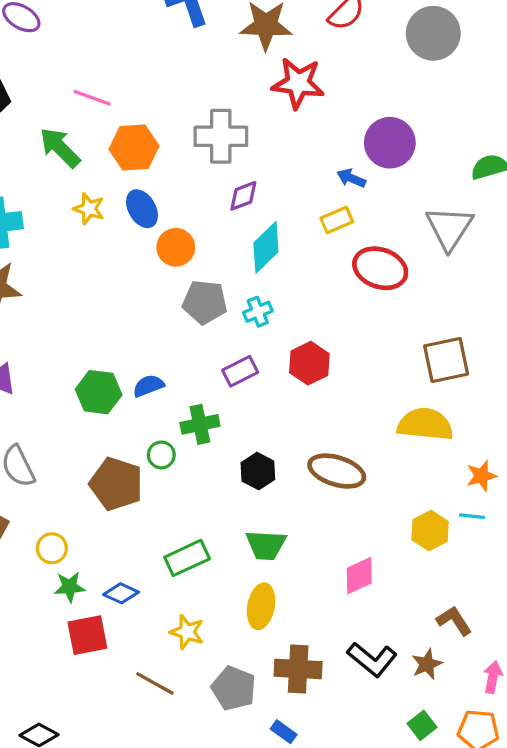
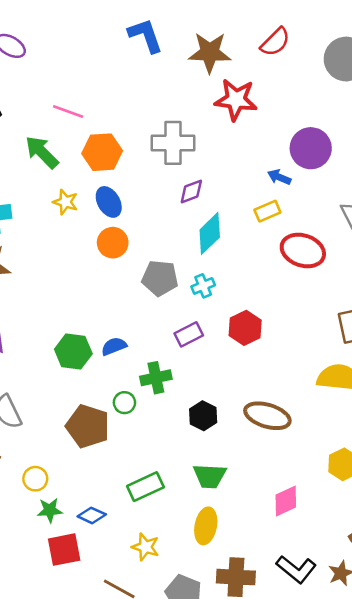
orange circle: (176, 247) -> (113, 243), moved

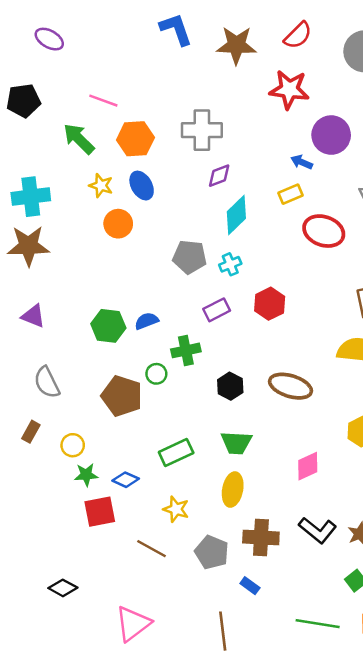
red star: (236, 100) -> (289, 90), moved
orange circle: (113, 243) -> (118, 224), moved

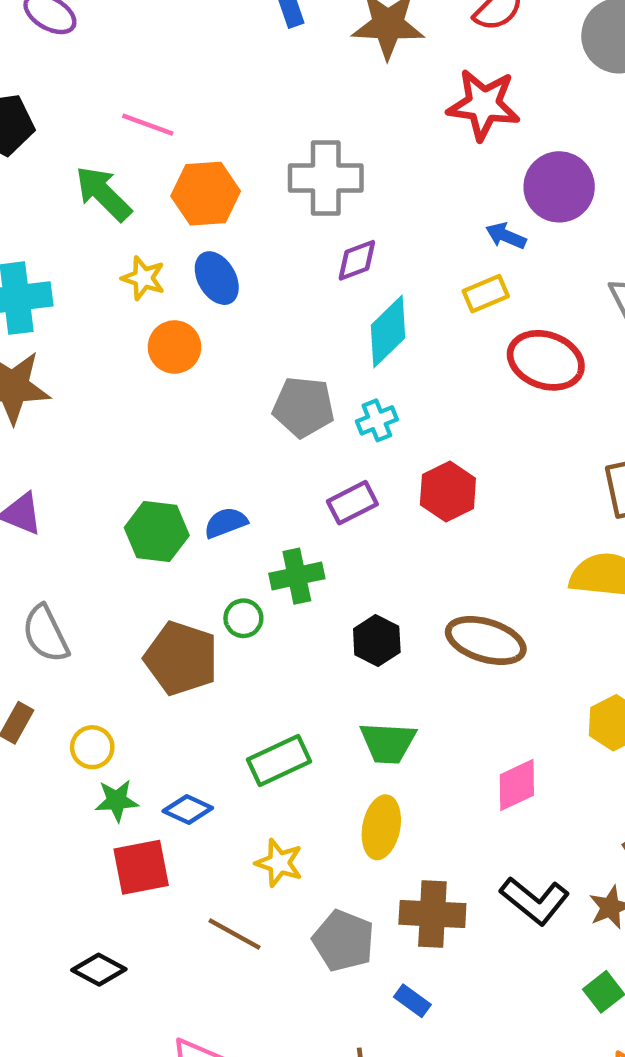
black diamond: (63, 588) -> (99, 970), moved

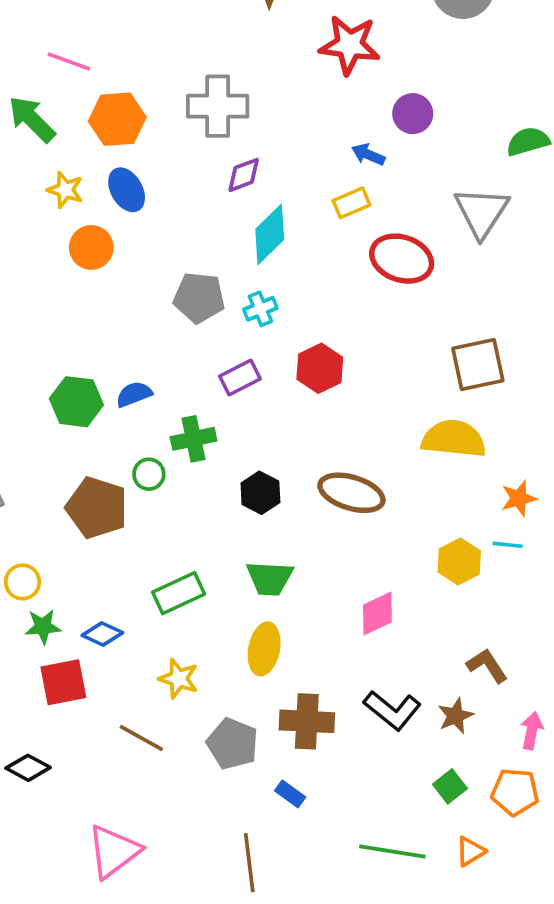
purple circle: (559, 187) -> (413, 114), size x0.7

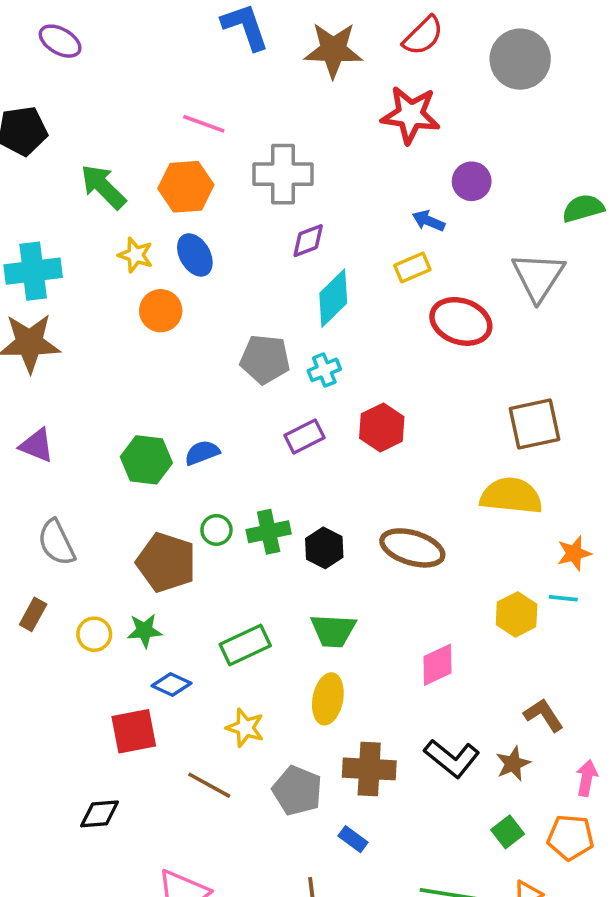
pink line: (69, 62) -> (204, 124), moved
green cross: (193, 439) -> (269, 532), moved
green star: (43, 627) -> (145, 631), moved
black diamond: (28, 768) -> (100, 814), turned -33

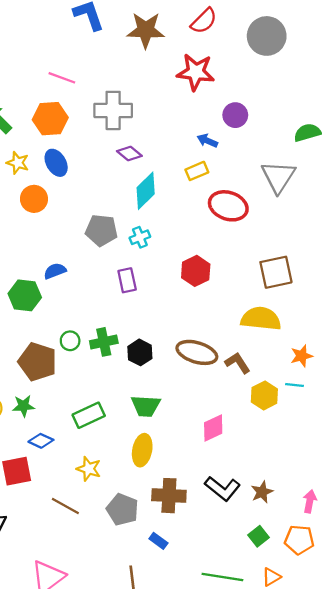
purple diamond: (308, 241) -> (129, 153), turned 60
red hexagon: (382, 428) -> (196, 271), moved
purple rectangle: (305, 436) -> (127, 280), turned -75
blue semicircle: (202, 453) -> (55, 271), moved
brown L-shape: (544, 715) -> (238, 363), moved

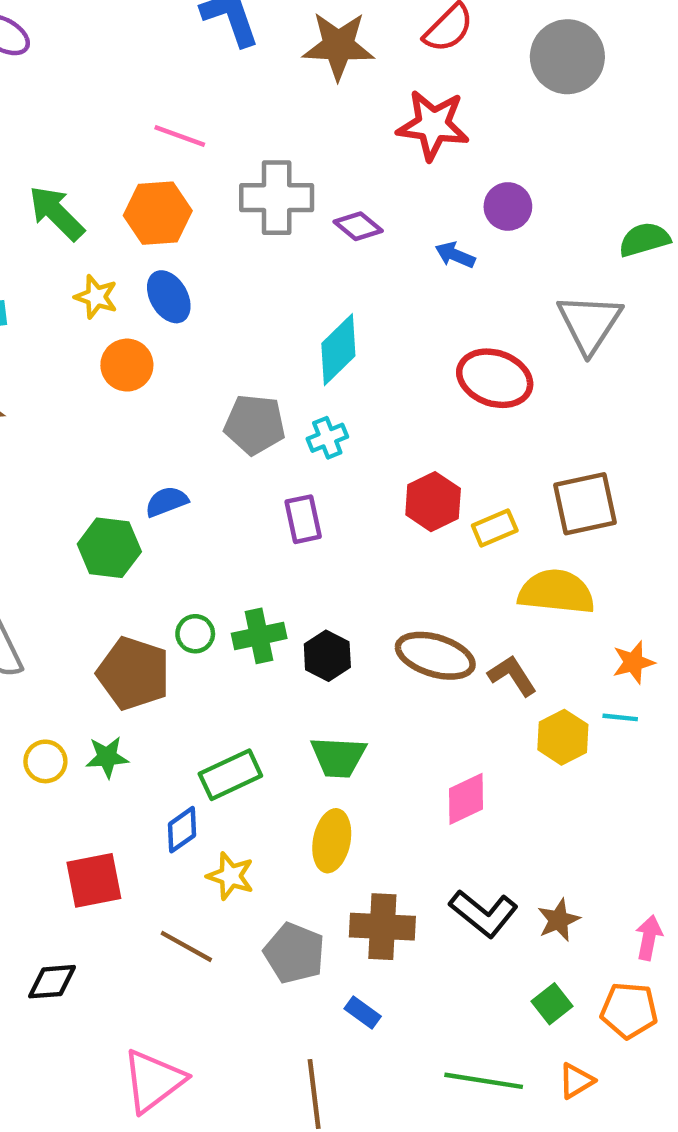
purple diamond: (129, 153) -> (358, 226), moved
yellow rectangle: (197, 171) -> (495, 528), moved
blue diamond: (41, 441) -> (182, 830), moved, turned -60

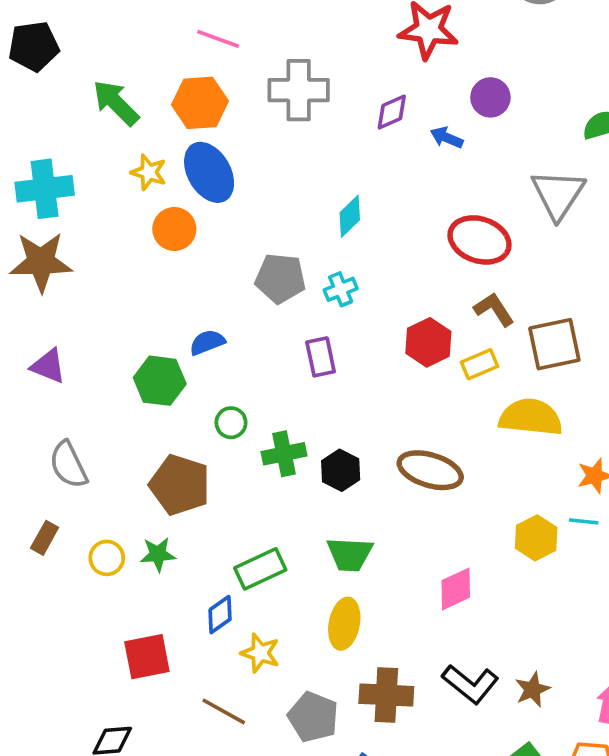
purple diamond: (358, 226) -> (392, 112), moved, turned -63
blue ellipse: (169, 297) -> (209, 172), size x1.4
cyan diamond: (338, 350) -> (350, 216), size x0.7
green circle: (195, 634) -> (231, 423), moved
brown L-shape: (512, 676) -> (494, 309), moved

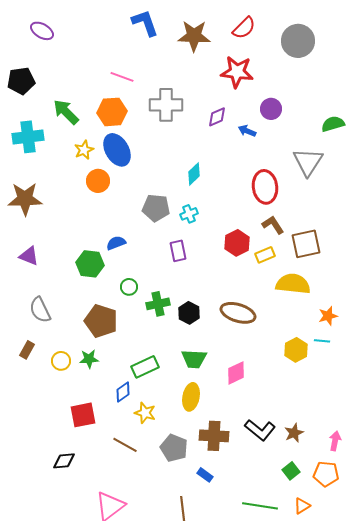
yellow star: (149, 172) -> (84, 150), turned 30
cyan cross: (45, 189) -> (28, 137), moved
red ellipse: (480, 240) -> (265, 187), turned 64
pink diamond: (456, 589) -> (236, 373), moved

